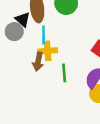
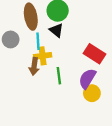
black triangle: (23, 19) -> (56, 30), moved

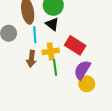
red rectangle: (94, 54) -> (75, 45), moved
yellow cross: (43, 56) -> (51, 51), moved

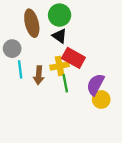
cyan line: (35, 35) -> (20, 69), moved
red rectangle: (75, 45) -> (73, 58), moved

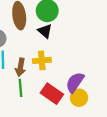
red rectangle: (73, 58) -> (52, 94), moved
green line: (65, 83) -> (20, 88), moved

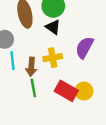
purple semicircle: (75, 82) -> (84, 48), moved
yellow circle: (79, 98) -> (84, 91), moved

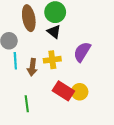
green line: (33, 88) -> (27, 104), moved

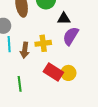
black triangle: (54, 32) -> (64, 19), moved, turned -40

